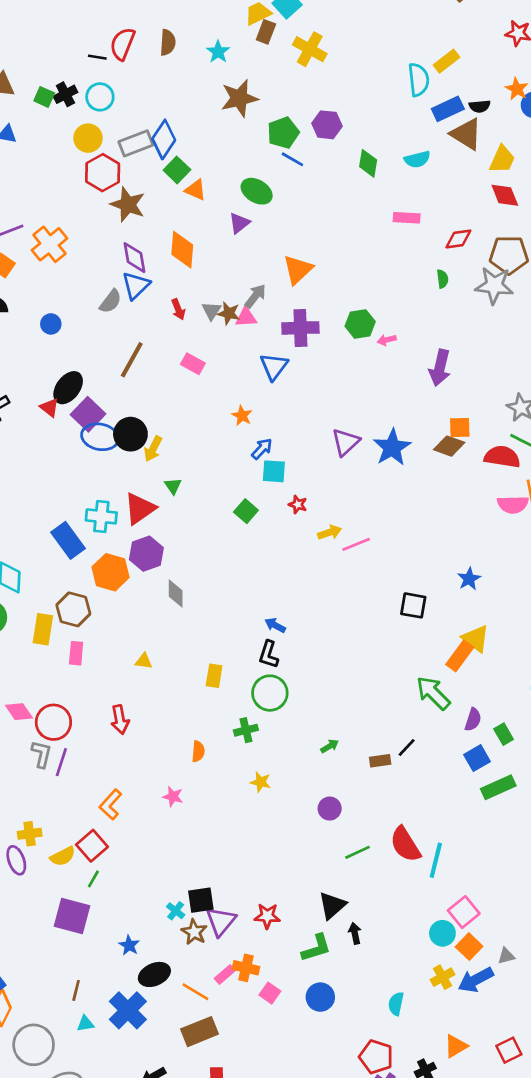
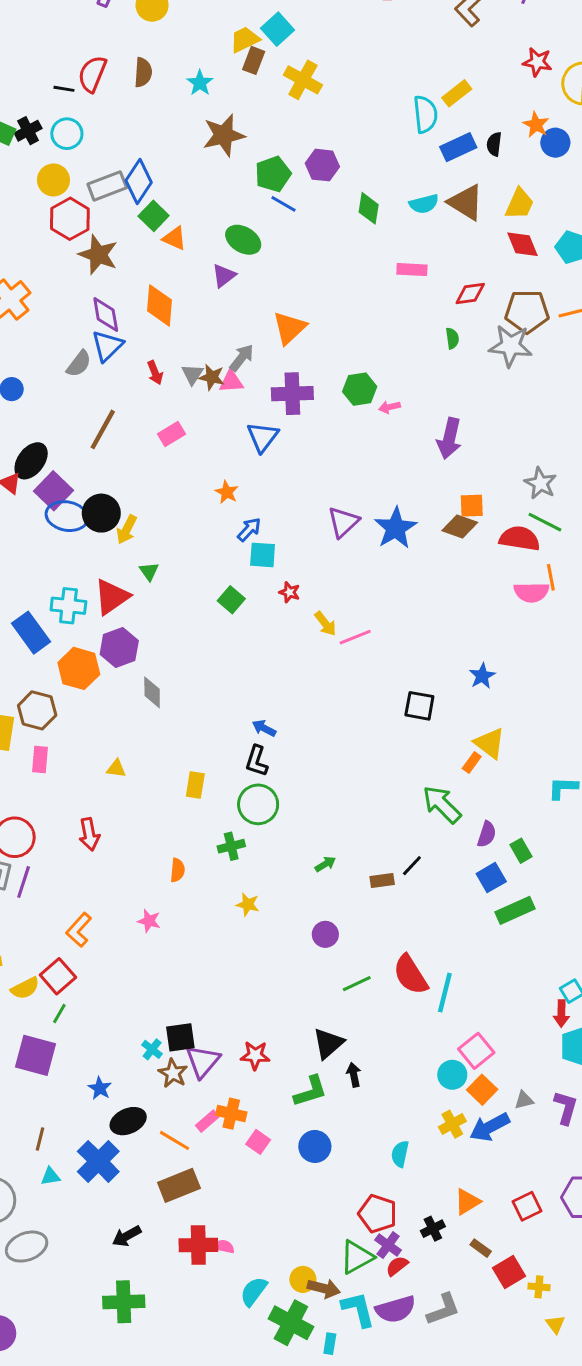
black semicircle: (480, 106) -> (494, 144), turned 102
brown triangle: (466, 134) -> (466, 202), moved
pink rectangle: (193, 364) -> (171, 434), turned -60
yellow arrow: (330, 532) -> (325, 624), turned 70
orange rectangle: (460, 656) -> (472, 763), size x0.6

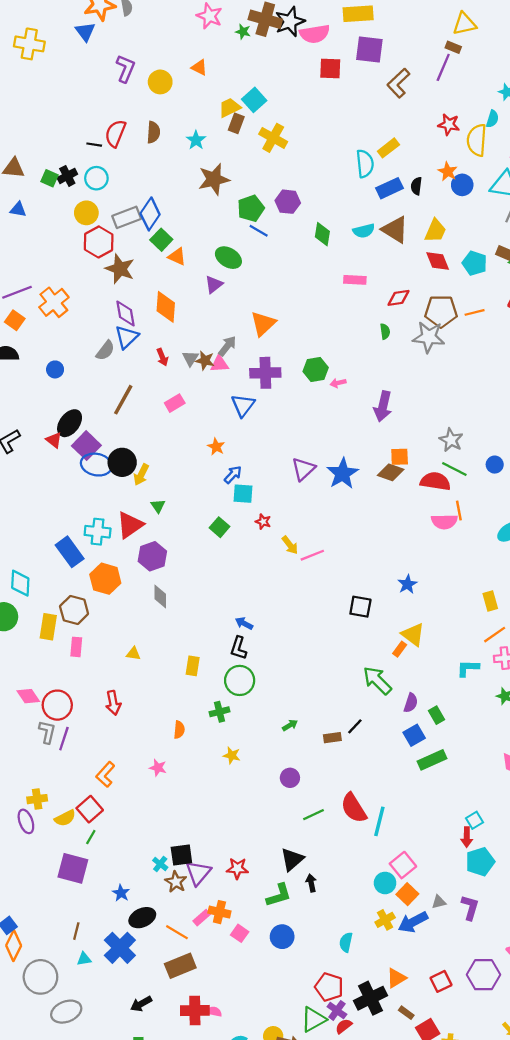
purple hexagon: (119, 648) -> (152, 556), moved
black cross: (433, 1229) -> (370, 998), size x1.8

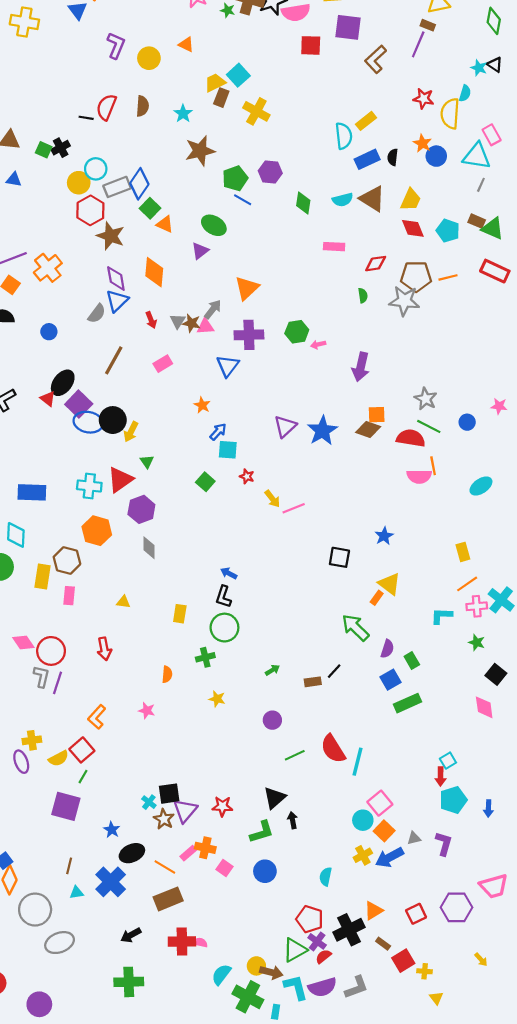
cyan circle: (96, 178) -> (96, 169), moved
blue rectangle: (70, 552) -> (32, 492), moved, turned -52

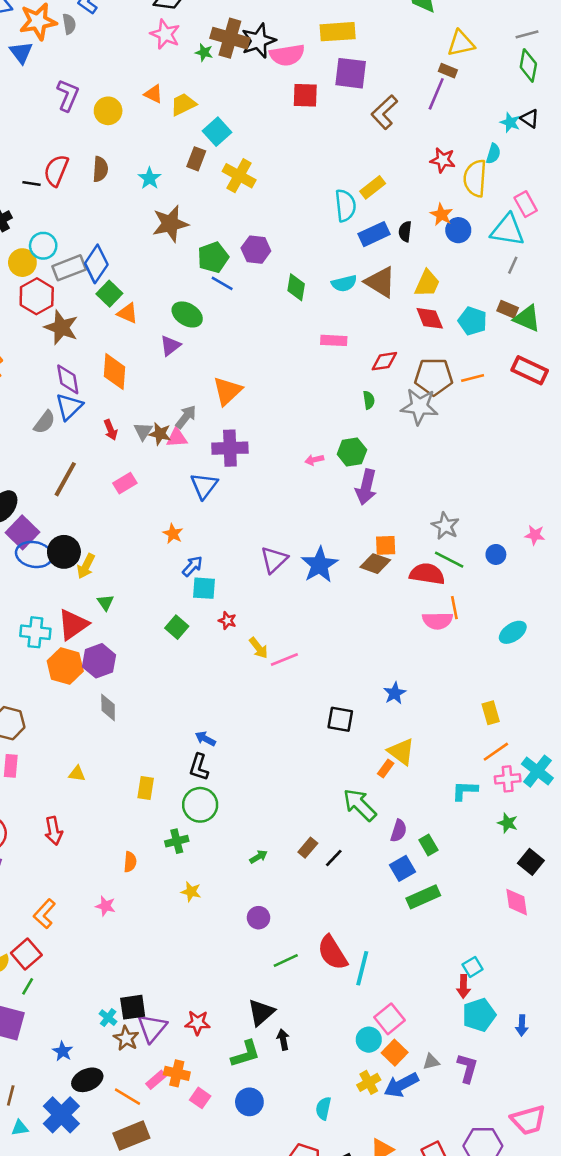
yellow trapezoid: (215, 83) -> (183, 104), moved
green hexagon: (297, 332) -> (352, 452), moved
orange hexagon: (97, 531) -> (65, 666), moved
brown rectangle: (313, 682) -> (308, 848), moved, turned -42

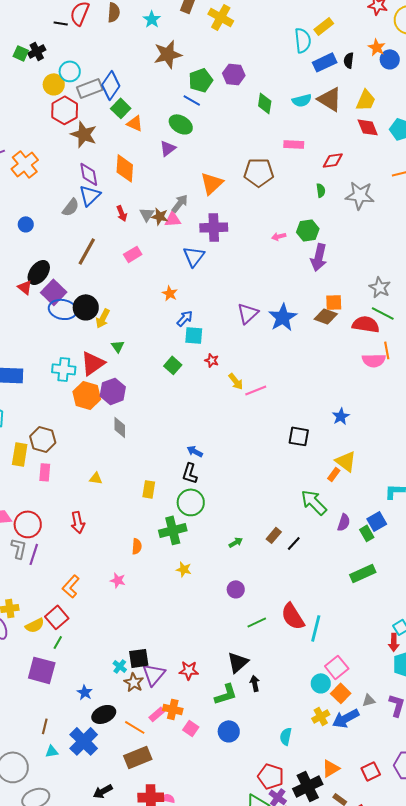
blue line: (222, 283) -> (192, 100), moved
brown pentagon: (434, 377) -> (259, 172), moved
green cross: (177, 841) -> (173, 530), size x1.5
blue square: (402, 868) -> (377, 521), moved

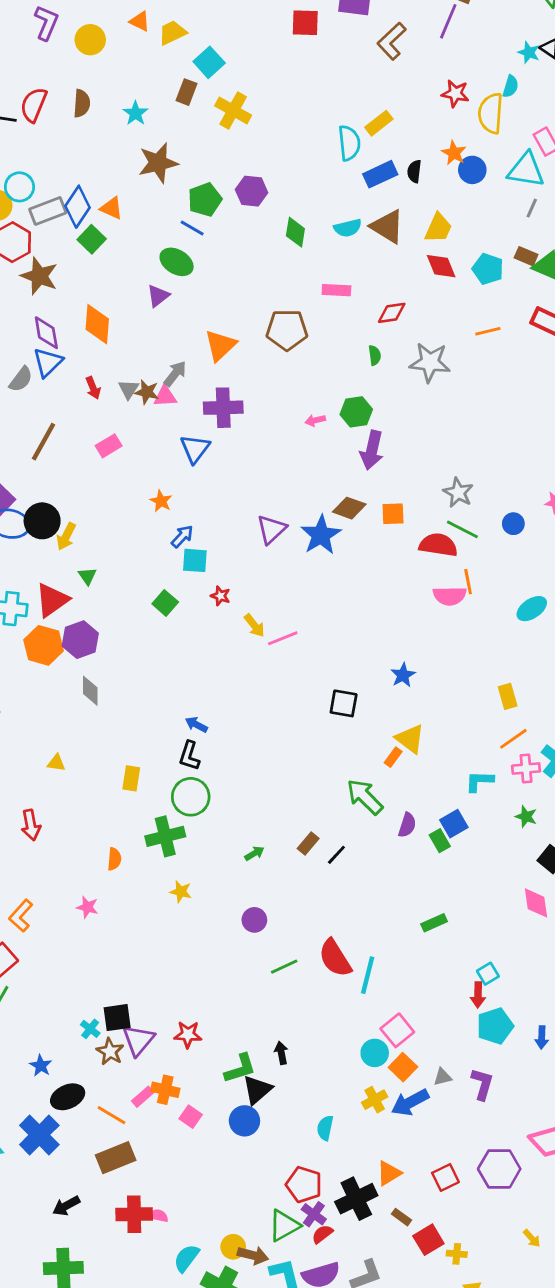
orange triangle: (135, 123) -> (111, 208), moved
brown diamond: (326, 316) -> (349, 508), moved
green rectangle: (363, 573) -> (434, 923), moved, size x0.7
black triangle: (238, 662) -> (257, 1090), moved

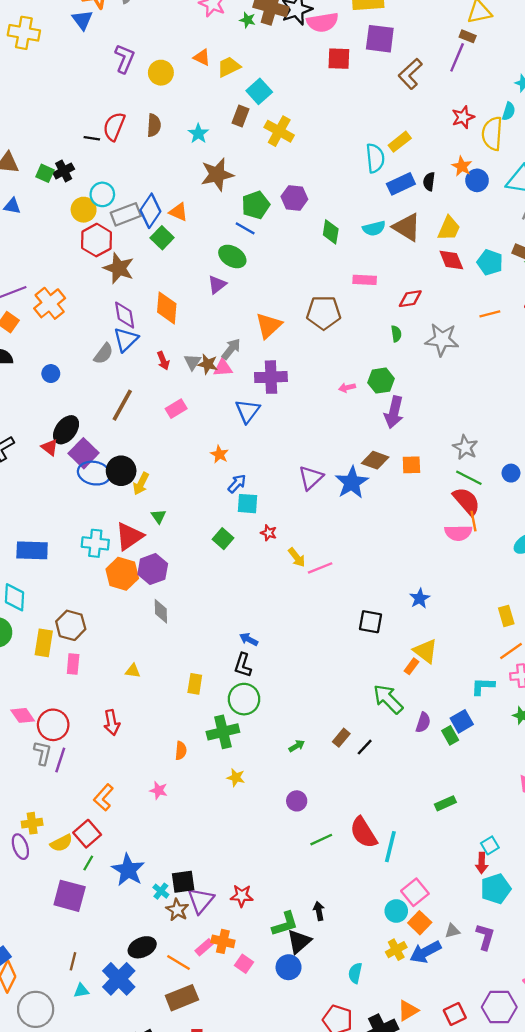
red star: (455, 93) -> (463, 117), turned -30
red semicircle: (438, 545) -> (466, 501), moved, turned 40
blue star: (41, 1066) -> (128, 870), moved, size x1.8

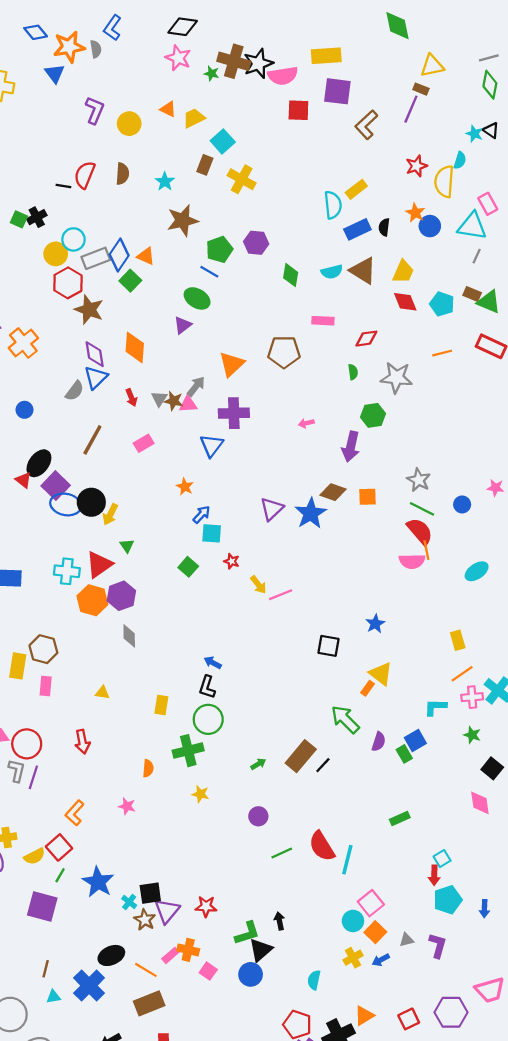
green hexagon: (381, 381) -> (373, 415), moved
brown rectangle: (341, 738) -> (301, 756), size x1.8
blue arrow: (426, 952) -> (381, 960), size x0.6

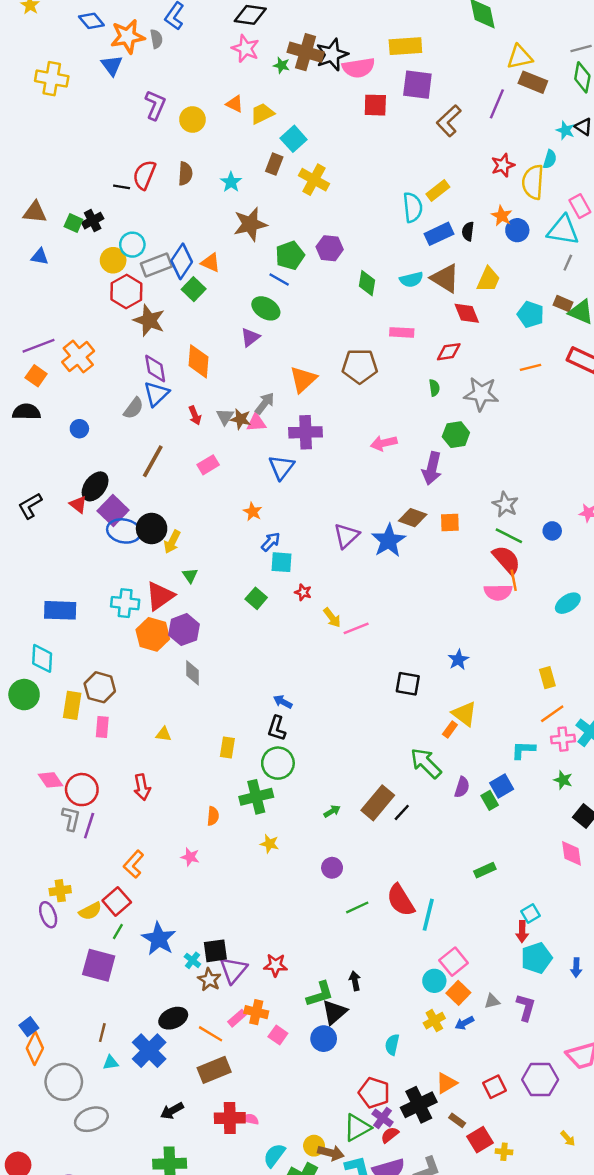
brown rectangle: (421, 89) -> (533, 82), moved, size x1.6
red diamond: (405, 302) -> (467, 313), moved
pink arrow: (306, 423) -> (384, 443), size x1.5

